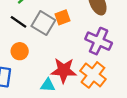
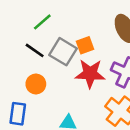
red star: (64, 70) -> (90, 74), moved

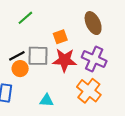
black line: (35, 50) -> (17, 56), moved, turned -63
gray square: (63, 52) -> (38, 56), moved, turned -30

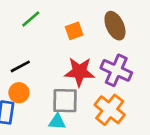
orange square: (60, 37) -> (74, 31), moved
gray square: (38, 56) -> (65, 101), moved
orange circle: (20, 69) -> (19, 93), moved

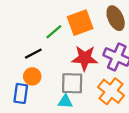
green line: (31, 19) -> (54, 32), moved
orange square: (74, 31) -> (80, 23), size x1.6

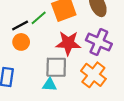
black line: (33, 54) -> (20, 26), moved
orange circle: (32, 76) -> (21, 42), moved

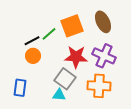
gray square: (56, 67) -> (65, 79), turned 35
orange cross: (93, 75) -> (99, 86), turned -35

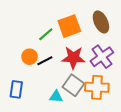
black line: (32, 41) -> (45, 61), moved
purple cross: (104, 56) -> (102, 57), turned 30
gray square: (65, 79) -> (73, 85), moved

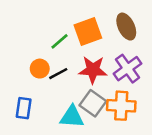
cyan triangle: (56, 96) -> (72, 117), size x1.5

